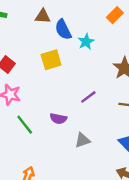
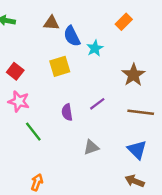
purple semicircle: (58, 119) -> (67, 112), moved, turned 70

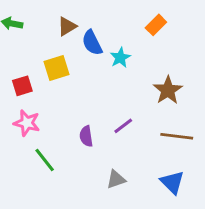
brown triangle: (51, 23) -> (67, 26), turned -35
yellow square: (60, 66) -> (57, 68), moved
red square: (15, 71) -> (22, 86), turned 35

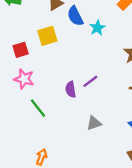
purple line: (123, 126) -> (90, 81), moved

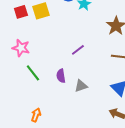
red square: (21, 50) -> (21, 12), moved
purple semicircle: (71, 89) -> (61, 76), moved

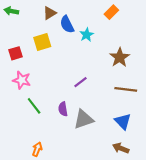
red square: (21, 12) -> (15, 53), moved
gray triangle: (81, 86) -> (84, 119), size x1.5

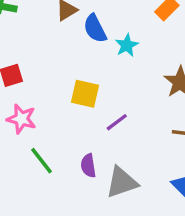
yellow square: (42, 42) -> (85, 94), moved, turned 30

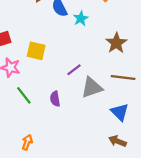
yellow square: (85, 94) -> (36, 51), moved
gray triangle: (122, 182) -> (92, 88), moved

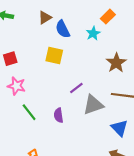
cyan star: (81, 18) -> (93, 33), moved
yellow square: (36, 51) -> (54, 55), moved

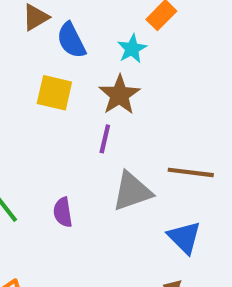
brown star: (116, 63) -> (119, 95), moved
purple line: (76, 88) -> (105, 139), moved, turned -40

